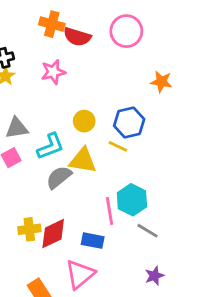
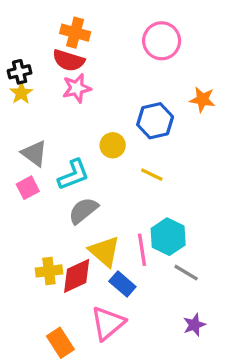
red semicircle: (77, 37) -> (69, 60), moved
blue hexagon: (129, 122) -> (155, 121), moved
gray triangle: (17, 128) -> (34, 153), turned 45
yellow triangle: (83, 160) -> (104, 251), moved, turned 32
blue rectangle: (93, 241) -> (122, 284), turned 30

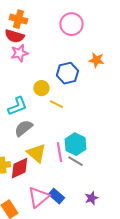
yellow line: (152, 175) -> (56, 104), moved
gray line: (186, 273) -> (75, 161), moved
blue rectangle: (122, 284) -> (56, 196), moved

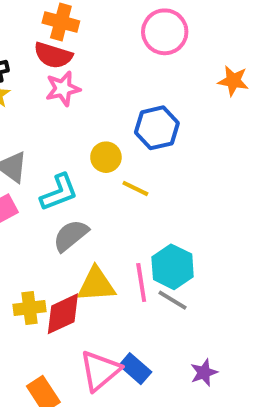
orange star: (96, 60) -> (233, 81), moved
yellow triangle: (36, 153) -> (96, 284), turned -45

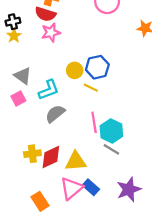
blue hexagon: (157, 128) -> (97, 67), moved
pink line: (141, 283) -> (94, 122), moved
yellow triangle: (96, 284) -> (76, 161), moved
purple star: (204, 373) -> (129, 189), size x1.6

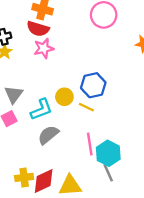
yellow circle: (75, 70) -> (64, 97), moved
gray triangle: (23, 76) -> (14, 94), turned 30
gray line: (111, 149) -> (108, 173), turned 35

